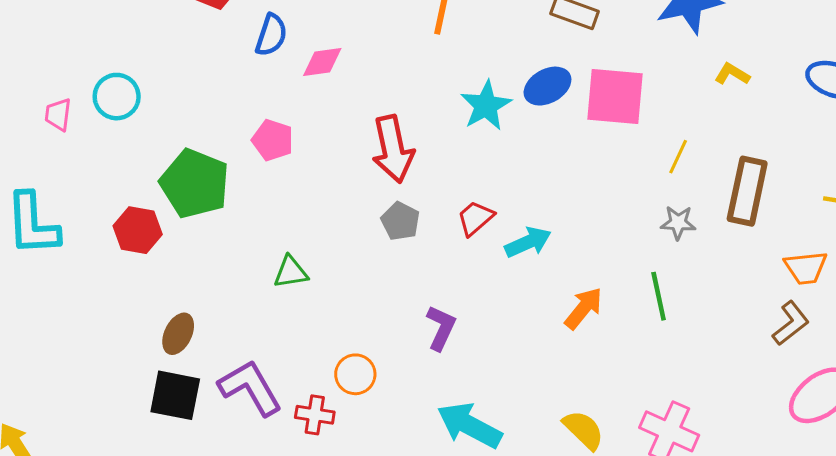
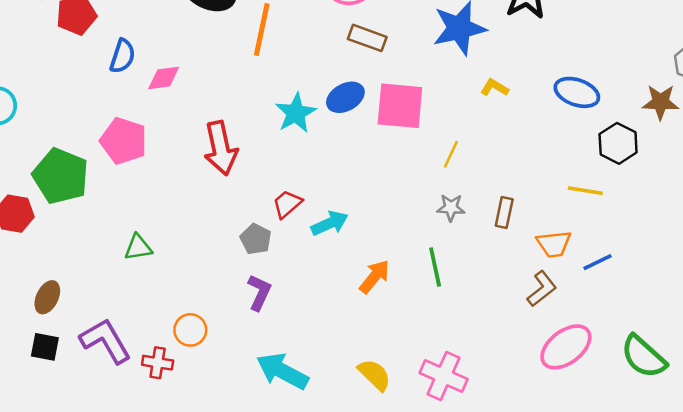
pink pentagon: (273, 140) -> (124, 141), size x1.4
brown rectangle: (747, 191) -> (504, 212), moved, size x0.6
gray pentagon: (400, 221) -> (256, 239), moved
black square: (175, 395) -> (45, 347), size x0.7

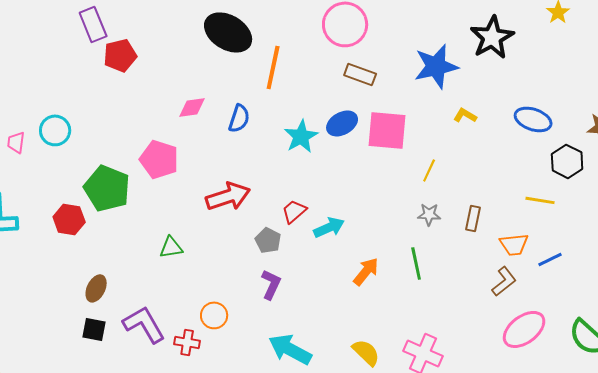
blue semicircle: (122, 56) -> (239, 118), moved
red arrow: (221, 148) -> (228, 196), moved, turned -96

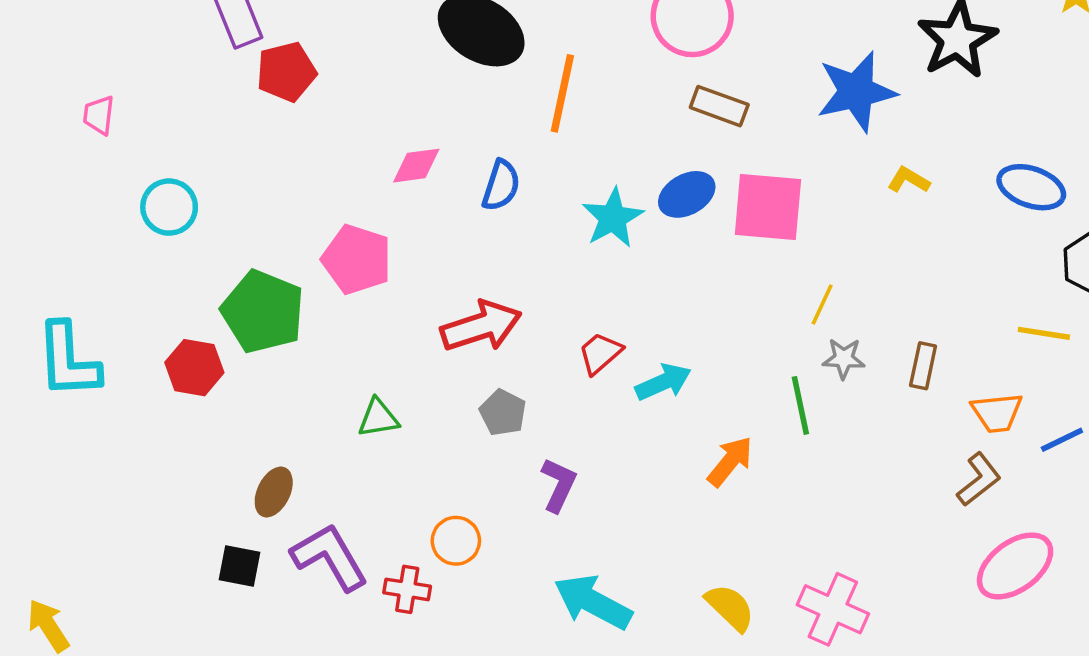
pink trapezoid: (16, 142) -> (99, 115), moved
yellow line: (429, 170) -> (822, 304), moved
gray pentagon: (268, 240) -> (503, 413), moved
green line: (416, 263) -> (800, 405), moved
brown ellipse: (96, 288) -> (274, 492), moved

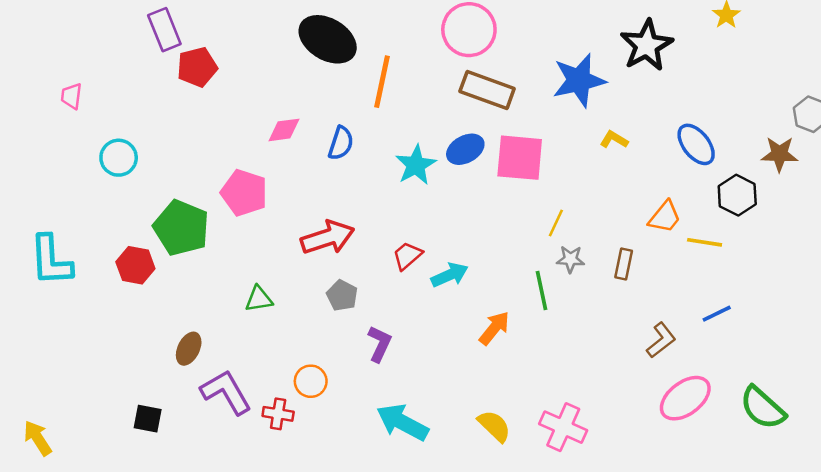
brown rectangle: (719, 106) -> (487, 90), size x1.4
blue ellipse: (1031, 187) -> (696, 144), turned 33
orange trapezoid: (997, 413) -> (665, 217), moved, turned -45
black square: (239, 566) -> (148, 419), moved

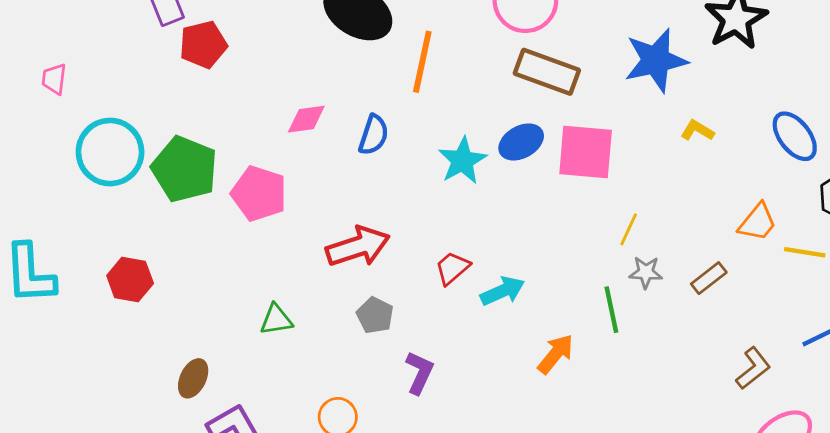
cyan circle: (119, 158) -> (110, 152), size x1.5
green pentagon: (181, 228) -> (184, 169), moved
brown rectangle: (624, 264) -> (709, 278), turned 40

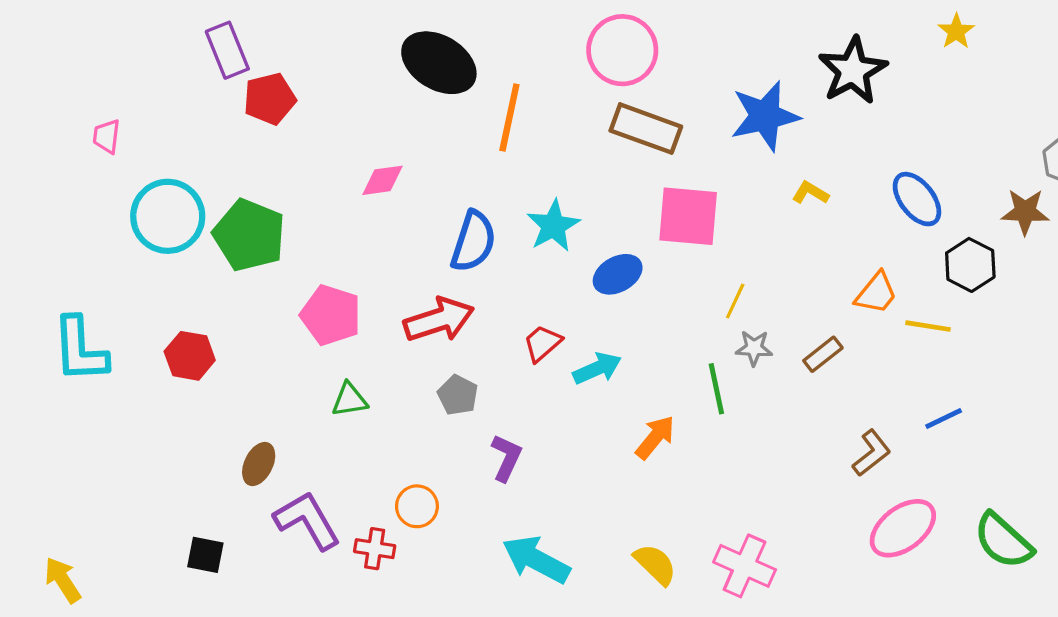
blue semicircle: (374, 135) -> (473, 241), moved, size x1.4
blue ellipse: (521, 142) -> (618, 274), moved
pink pentagon: (259, 194) -> (331, 315), moved

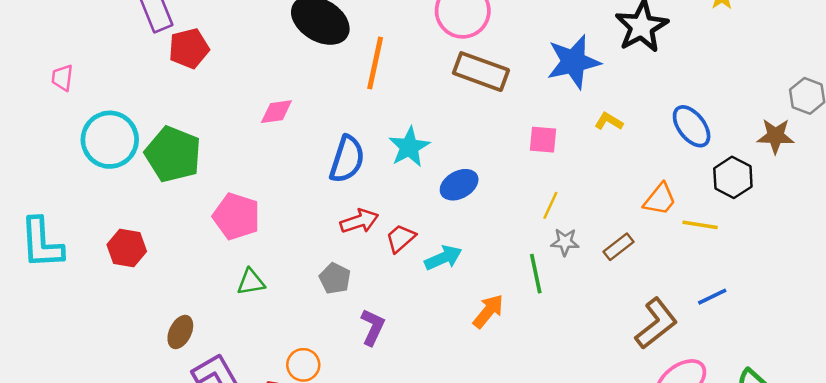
pink square: (688, 216) -> (543, 140), moved, size x0.6
red arrow: (439, 320) -> (359, 221), moved, size x0.7
brown L-shape: (872, 453) -> (656, 323), size x1.4

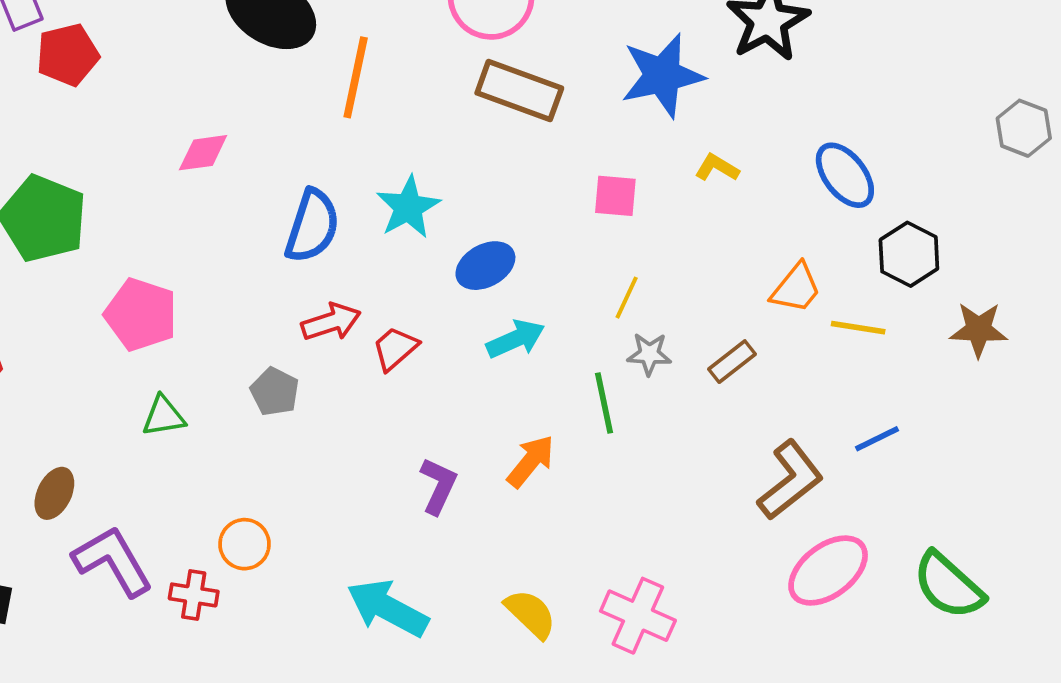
brown star: (776, 136) -> (979, 330), moved
cyan arrow: (443, 258) -> (516, 339), moved
gray pentagon: (335, 278) -> (275, 392), moved
purple L-shape: (373, 327) -> (438, 486), moved

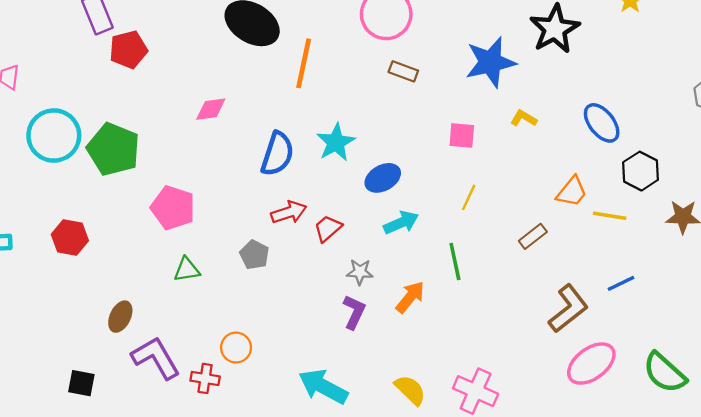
brown rectangle: (519, 91) -> (403, 71), size x0.6
gray star: (649, 354) -> (360, 272), moved

